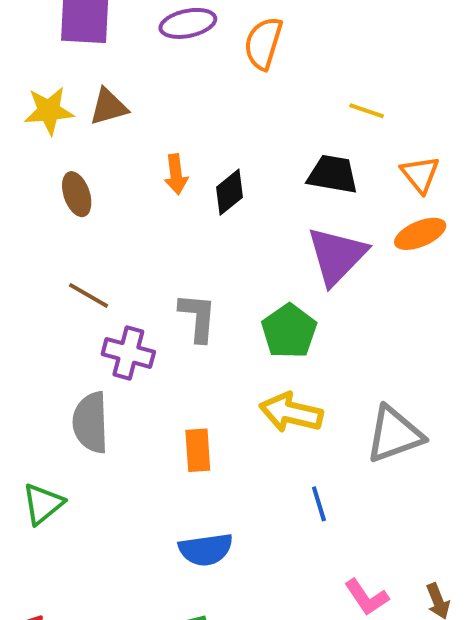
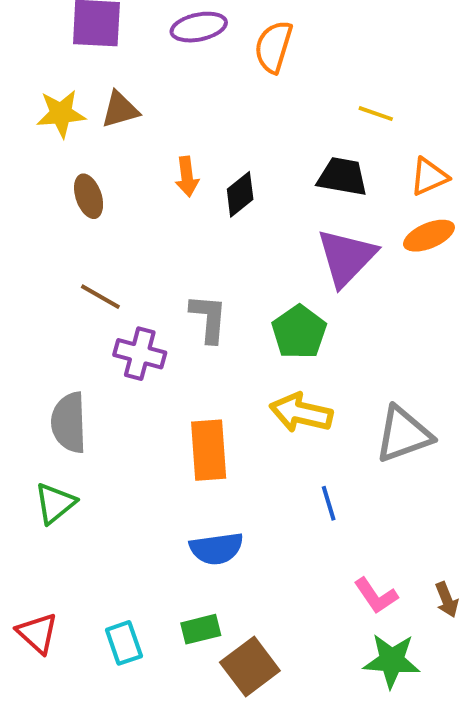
orange triangle: (420, 174) -> (429, 177), turned 45
gray semicircle: (91, 422) -> (69, 423), moved
orange rectangle: (198, 450) -> (209, 450), size x1.4

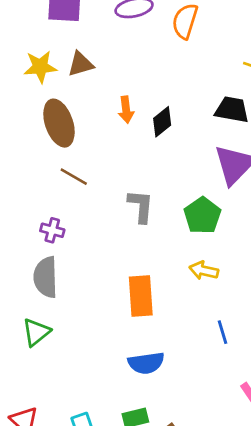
brown ellipse: (89, 196) -> (59, 123), size x1.6
brown line: (100, 297) -> (74, 177), moved
purple cross: (140, 354) -> (52, 230), moved, size x0.7
yellow arrow: (301, 413) -> (204, 270), size x0.7

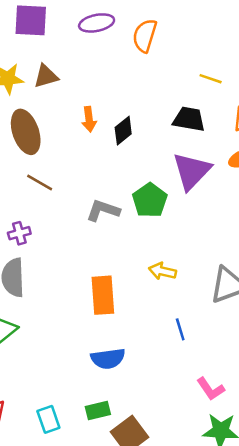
gray L-shape: (141, 206) -> (103, 210), turned -76
green pentagon: (202, 216) -> (150, 200), moved
purple cross: (52, 230) -> (19, 233), turned -30

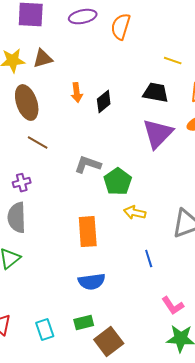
green pentagon: (150, 200) -> (118, 182), moved

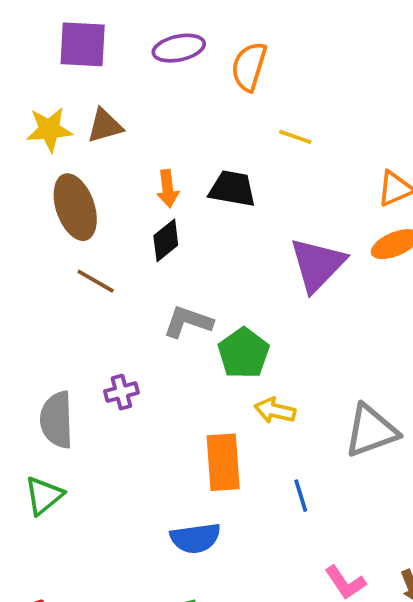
yellow line: (173, 61) -> (295, 137), moved
black trapezoid: (156, 93) -> (232, 189), moved
black diamond: (104, 102) -> (166, 240), moved
purple cross: (22, 183) -> (121, 392), moved
orange rectangle: (88, 232) -> (223, 462), moved

